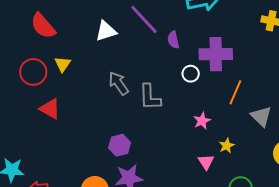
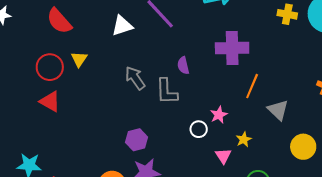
purple semicircle: (173, 40) -> (183, 65), moved
white circle: (191, 74) -> (199, 129), moved
red triangle: (50, 109) -> (50, 101), moved

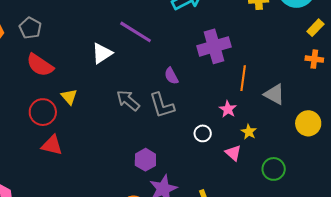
pink star: (219, 115) -> (228, 109), moved

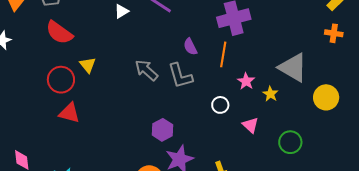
white triangle: (102, 53) -> (121, 11), moved, size x0.7
orange line: (243, 78) -> (223, 54), moved
gray triangle: (274, 94) -> (293, 68), size x1.4
yellow star: (249, 132) -> (270, 94), moved

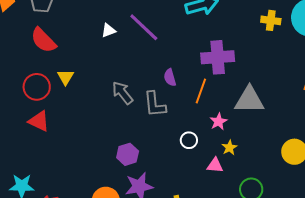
gray triangle: (293, 68) -> (249, 100), moved, turned -40
yellow star: (270, 94) -> (229, 148), moved
pink triangle: (250, 125) -> (215, 165), turned -48

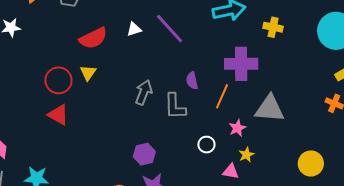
yellow cross: (271, 20) -> (273, 27), moved
red semicircle: (43, 40) -> (93, 38), moved, turned -76
gray arrow: (123, 93) -> (144, 92), turned 55

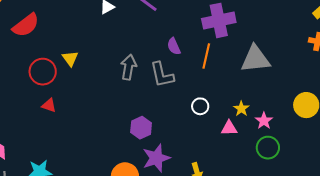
red semicircle: (93, 38) -> (26, 25), moved
red triangle: (58, 115) -> (49, 105), size x0.7
pink star: (237, 128) -> (264, 121), moved

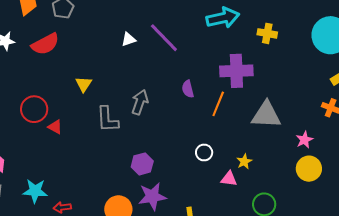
red circle: (43, 72) -> (34, 109), moved
gray L-shape: (162, 75) -> (107, 119), moved
pink star: (264, 121) -> (304, 140), moved

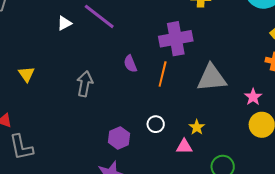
gray L-shape: (107, 119) -> (21, 147), moved
purple hexagon: (142, 164) -> (119, 138), moved

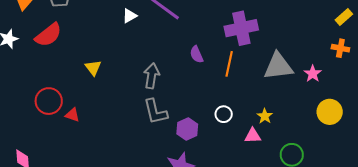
pink star: (253, 97) -> (313, 74), moved
gray L-shape: (21, 147) -> (155, 112), moved

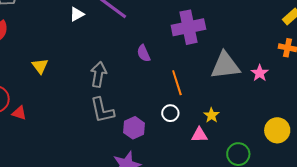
orange line: (229, 64) -> (177, 83), moved, turned -30
yellow circle: (330, 112) -> (277, 130), moved

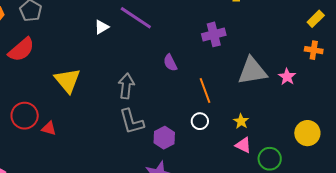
purple cross: (188, 27) -> (214, 34), size x0.7
yellow triangle: (40, 66) -> (67, 80), size x1.6
pink triangle: (199, 135) -> (243, 145), moved, turned 30

